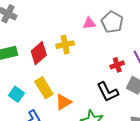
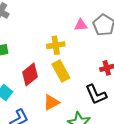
red diamond: (39, 53) -> (30, 74), moved
yellow rectangle: (44, 88) -> (61, 71), moved

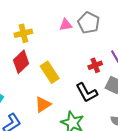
yellow cross: (56, 45) -> (23, 33), moved
red diamond: (30, 74) -> (21, 62), moved

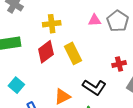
yellow rectangle: (50, 72) -> (73, 53), moved
black L-shape: (87, 93) -> (94, 87), moved, turned -35

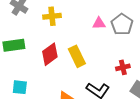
yellow cross: (52, 24) -> (52, 16), moved
cyan square: (16, 85) -> (20, 87), turned -35

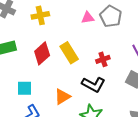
red cross: (123, 67) -> (103, 59), moved
cyan square: (20, 87) -> (24, 88), moved

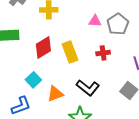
red cross: (103, 59) -> (103, 53), moved
cyan square: (24, 88) -> (33, 80), moved, turned 35

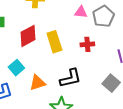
black L-shape: (88, 88) -> (70, 78), turned -55

